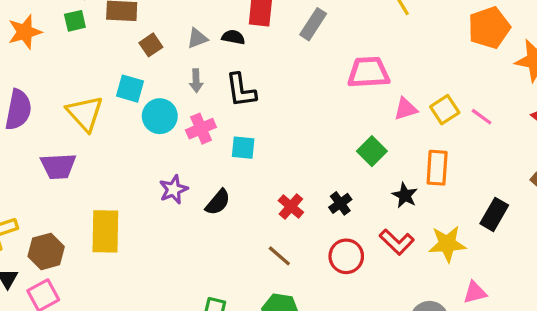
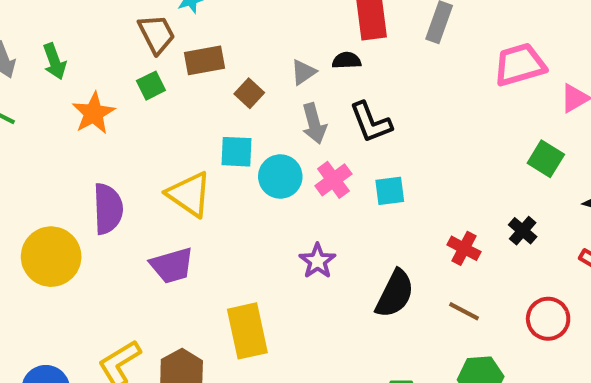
gray arrow: (196, 81) -> (314, 123), size x1.4
black semicircle: (218, 202) -> (395, 294), moved, size x1.4
red circle: (346, 256) -> (548, 319), moved

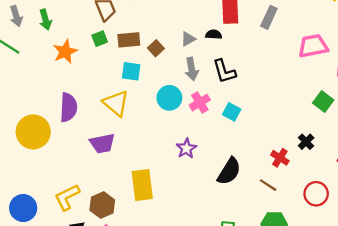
brown rectangle: (205, 60) -> (129, 40), moved
cyan square: (237, 152) -> (131, 71), moved
cyan square: (390, 191) -> (232, 112), turned 30
red cross: (464, 248) -> (280, 158), moved

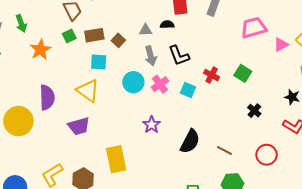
gray triangle: (188, 39) -> (146, 30), turned 32
green square: (323, 101) -> (243, 73), moved
red cross: (280, 158) -> (212, 75), moved

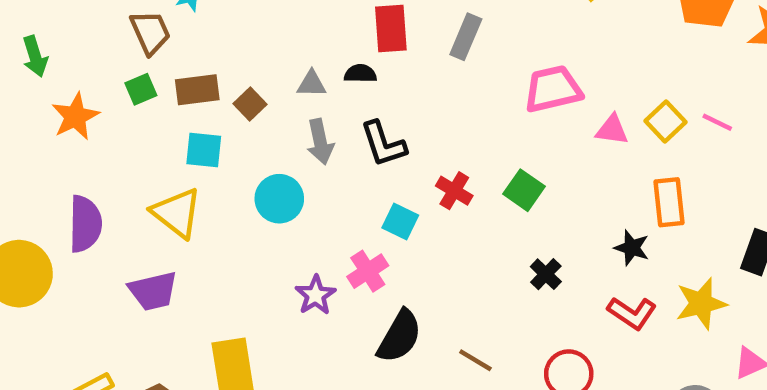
pink triangle: (281, 45) -> (612, 130), turned 35
pink cross: (160, 84) -> (368, 271), moved

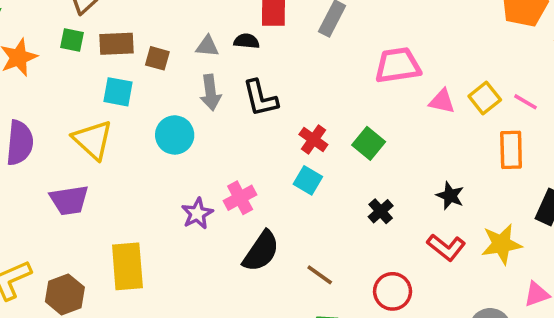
green square: (141, 89) -> (72, 40), turned 30
brown square: (250, 104) -> (157, 58), turned -35
orange rectangle: (669, 202) -> (511, 150), moved
cyan square: (400, 222) -> (308, 180), moved

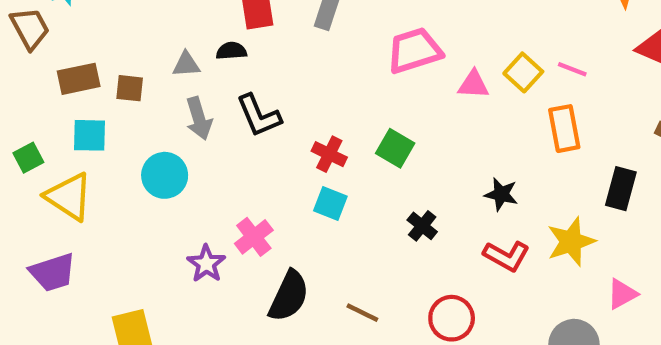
green square: (72, 40) -> (28, 158), moved, turned -30

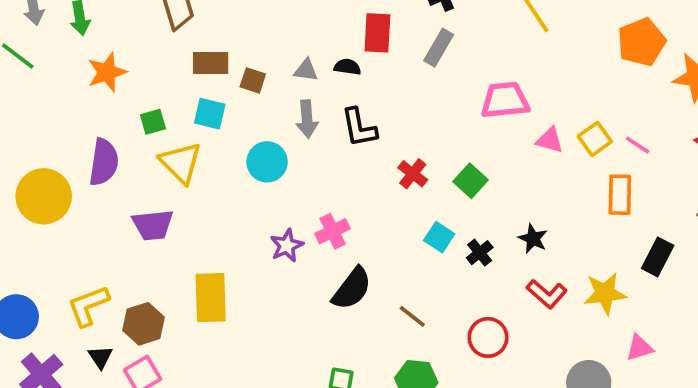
black star: (501, 194) -> (533, 239), moved
cyan square: (330, 203) -> (439, 237), moved

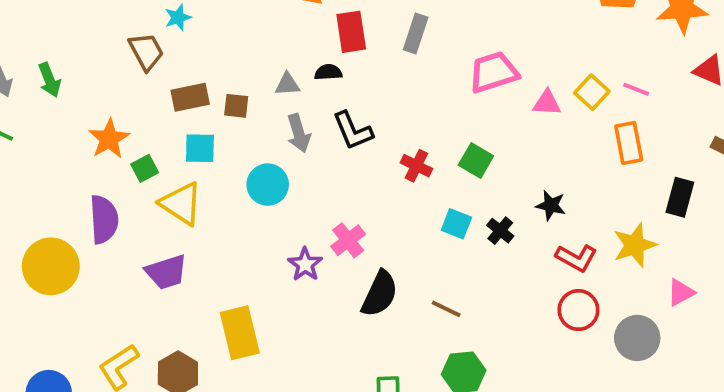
orange star: (107, 72) -> (109, 139), moved
red circle: (488, 337) -> (578, 310), moved

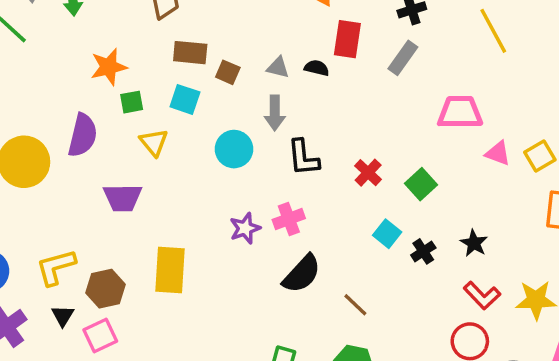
black L-shape: (353, 131) -> (303, 158), moved
yellow triangle: (181, 204) -> (154, 142), size x0.7

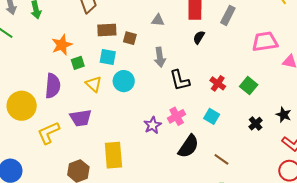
gray triangle: (278, 67) -> (158, 20), moved
black semicircle: (317, 68) -> (199, 37), moved, turned -64
cyan circle: (234, 149) -> (124, 81), moved
cyan square: (387, 234) -> (212, 116), moved
yellow L-shape: (56, 267) -> (49, 133), moved

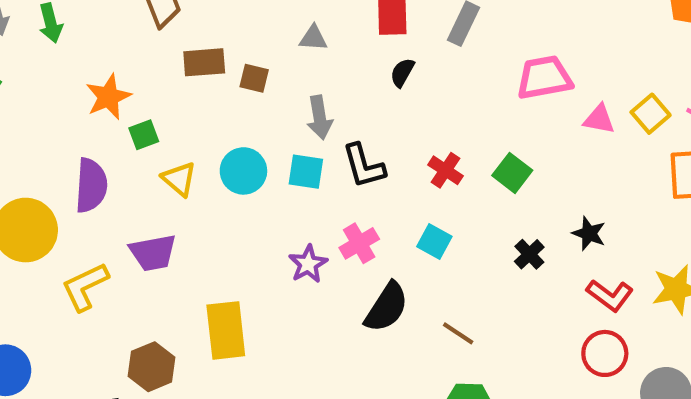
cyan square: (108, 57) -> (306, 172), moved

